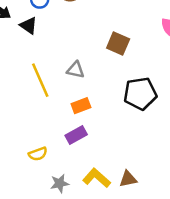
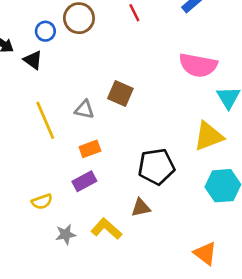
brown square: (118, 44) -> (120, 94), moved
black pentagon: (140, 94) -> (156, 167), moved
brown triangle: (128, 179) -> (141, 208), moved

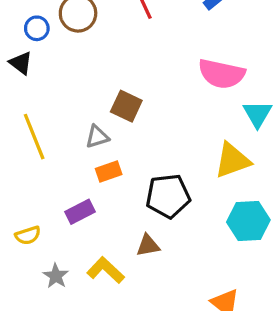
gray triangle: (84, 109) -> (97, 137), moved, turned -30
orange rectangle: (90, 149) -> (109, 172), moved
gray star: (66, 234) -> (56, 276), turned -30

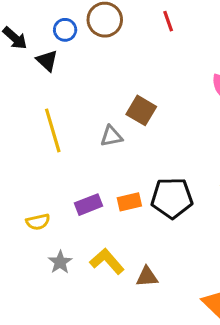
orange rectangle: (109, 172) -> (129, 202), moved
brown triangle: (148, 245) -> (147, 277), moved

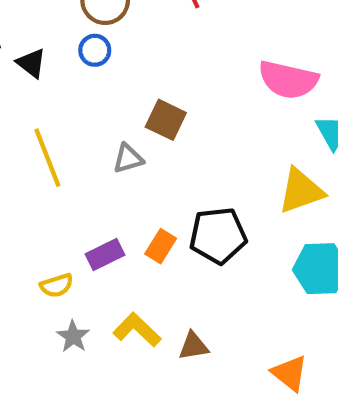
blue circle: (65, 30) -> (95, 50), moved
orange rectangle: (129, 202) -> (161, 246), turned -40
yellow semicircle: (38, 222) -> (57, 285), moved

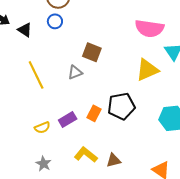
yellow triangle: (301, 191) -> (147, 70), moved
yellow semicircle: (57, 285) -> (42, 128), moved
gray star: (73, 336) -> (44, 164), moved

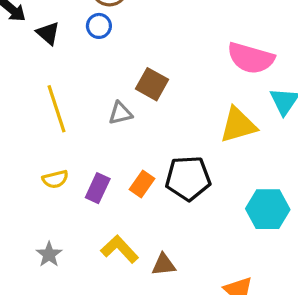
purple rectangle: (68, 120) -> (98, 188), turned -42
yellow semicircle: (42, 128) -> (55, 179), moved

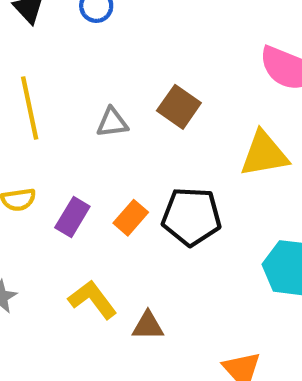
brown square: (152, 84) -> (179, 107), moved

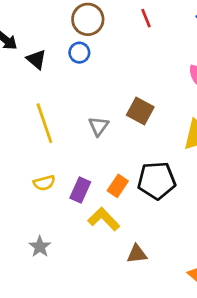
gray triangle: (112, 122) -> (99, 126), turned -40
yellow L-shape: (93, 300) -> (104, 219), moved

